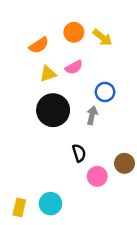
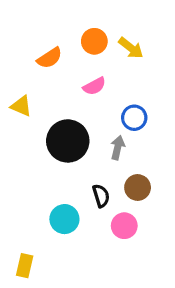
yellow triangle: (48, 74) -> (21, 106), moved, turned 42
brown circle: (124, 163) -> (138, 187), moved
cyan circle: (50, 204) -> (64, 219), moved

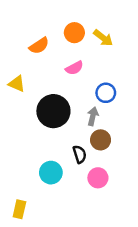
brown circle: (138, 187) -> (101, 140), moved

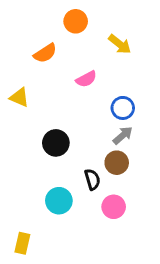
orange circle: (74, 33) -> (76, 21), moved
black circle: (53, 111) -> (56, 143), moved, size x0.7
gray arrow: (93, 116) -> (123, 135), moved, turned 36

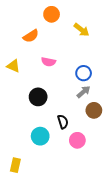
pink semicircle: (86, 79) -> (48, 62), moved, turned 40
brown circle: (117, 163) -> (94, 110), moved

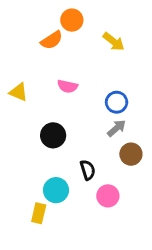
orange semicircle: (31, 36) -> (52, 40), moved
yellow rectangle: (15, 165) -> (39, 213), moved

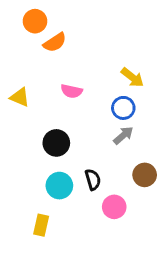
orange circle: (72, 20) -> (35, 21), moved
yellow arrow: (114, 42) -> (132, 77), moved
brown circle: (131, 154) -> (145, 175), moved
cyan circle: (56, 190) -> (59, 186), moved

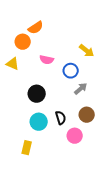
orange circle: (35, 21) -> (23, 42), moved
blue circle: (123, 108) -> (71, 71), moved
brown circle: (145, 175) -> (87, 115), moved

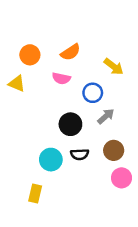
orange semicircle: (36, 28) -> (70, 52), moved
black circle: (37, 94) -> (70, 124), moved
black semicircle: (61, 118) -> (80, 154), turned 104
pink circle: (75, 136) -> (122, 178), moved

